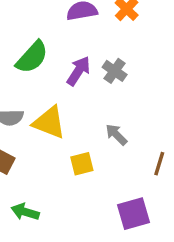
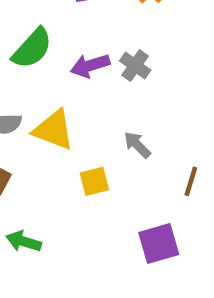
purple arrow: (78, 71) -> (90, 66), turned -140

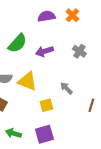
gray cross: (135, 66) -> (79, 51), moved
purple square: (159, 244) -> (44, 134), moved

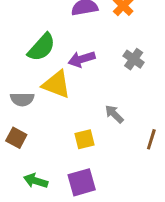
yellow triangle: (27, 81) -> (56, 84), moved

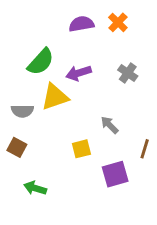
yellow triangle: (56, 84) -> (55, 97), turned -40
purple square: (82, 182) -> (115, 174), moved

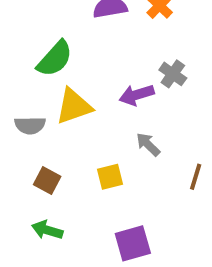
purple arrow: (79, 73) -> (137, 95), moved
brown square: (17, 147) -> (47, 181), moved
purple square: (115, 174) -> (133, 243), moved

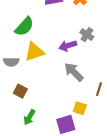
gray arrow: (148, 144) -> (74, 72), size x1.5
yellow square: (110, 177) -> (80, 108), moved, turned 32
green arrow: (47, 230) -> (29, 117), moved, turned -77

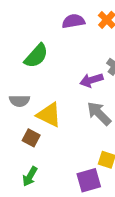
yellow triangle: (34, 52) -> (49, 115), moved, turned 45
green arrow: (29, 117) -> (30, 176), moved

